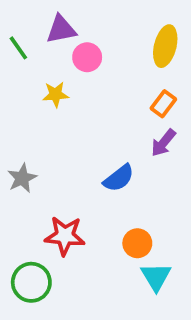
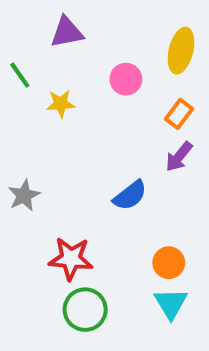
green line: (18, 48) -> (20, 75), moved
pink circle: (87, 57) -> (126, 79), moved
orange circle: (137, 243) -> (169, 263), moved
green circle: (31, 282) -> (85, 310), moved

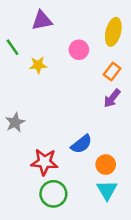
blue semicircle: (130, 195) -> (81, 144), moved

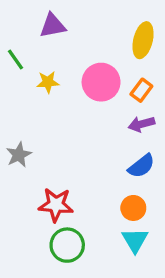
pink circle: (79, 50) -> (101, 82), moved, size x1.5
purple arrow: (112, 98) -> (141, 124), turned 36
blue semicircle: (81, 144) -> (141, 166), moved

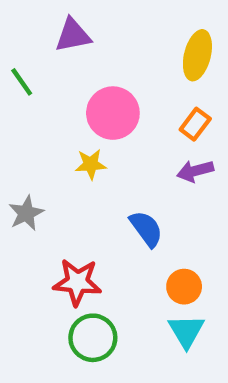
yellow star: (48, 82) -> (91, 164), moved
pink circle: (101, 82) -> (113, 113), moved
blue semicircle: (141, 166) -> (146, 229), moved, turned -88

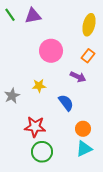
green line: (22, 82) -> (10, 15), moved
yellow star: (91, 164) -> (39, 86), moved
purple arrow: (195, 171) -> (78, 77), moved, turned -140
cyan triangle: (186, 331) -> (84, 149), turned 36

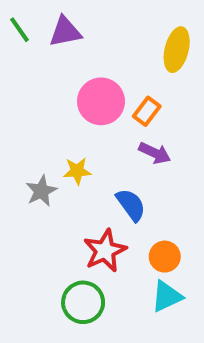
orange rectangle: (88, 56) -> (147, 111), moved
gray star: (12, 96) -> (41, 191), moved
red star: (35, 127) -> (105, 251), moved, turned -30

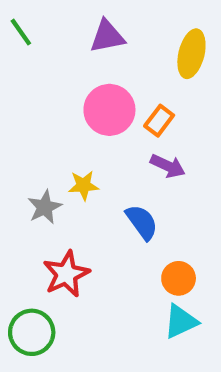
purple triangle: (65, 32) -> (107, 36), moved
red star: (105, 251) -> (66, 274), moved
green circle: (83, 302) -> (32, 332), moved

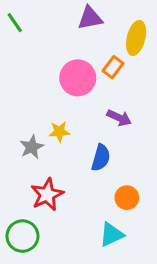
purple triangle: (107, 36) -> (90, 18), moved
orange rectangle: (159, 121) -> (113, 67), moved
blue semicircle: (142, 222) -> (101, 158), turned 52
cyan triangle: (181, 322) -> (112, 234), moved

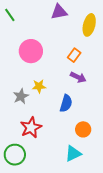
orange rectangle: (113, 67) -> (74, 55), moved
pink circle: (78, 78) -> (31, 51), moved

